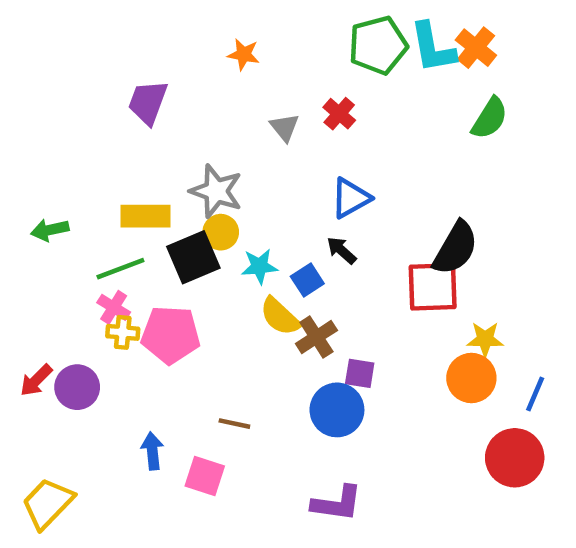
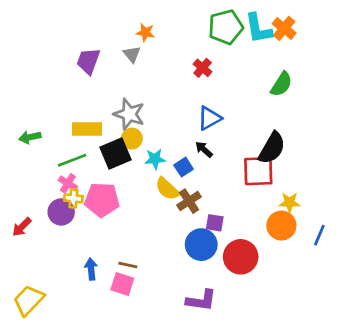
green semicircle: (490, 118) -> (281, 84), moved
gray triangle: (285, 127) -> (132, 54), moved
purple circle: (77, 387) -> (61, 212), moved
brown line: (234, 424) -> (128, 265), moved
red circle: (515, 458) -> (241, 257), moved

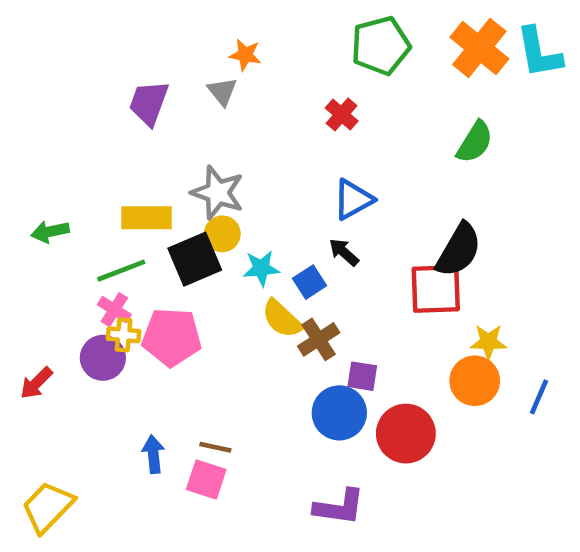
cyan L-shape: (258, 28) -> (539, 53), moved
orange cross: (284, 28) -> (479, 48), size x1.4

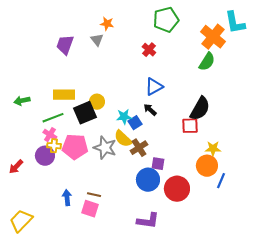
orange cross: (479, 48) -> (213, 37), moved
gray star: (218, 193) -> (105, 148), moved
cyan star: (261, 268) -> (124, 117), moved
red square: (436, 289) -> (190, 126), size x0.7
blue line: (539, 397) -> (221, 181), moved

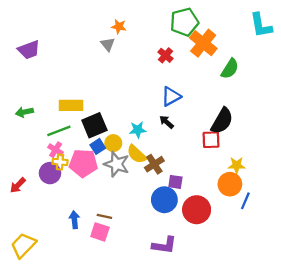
orange cross: (213, 37) -> (203, 43), moved
purple trapezoid: (65, 45) -> (29, 50), moved, turned -130
yellow circle: (97, 102) -> (113, 143), moved
blue square: (135, 123) -> (98, 146), moved

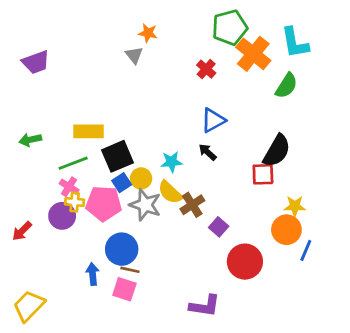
cyan L-shape: (261, 25) -> (295, 43), moved
purple square: (175, 182) -> (219, 227), turned 32
blue circle: (164, 200) -> (122, 249), moved

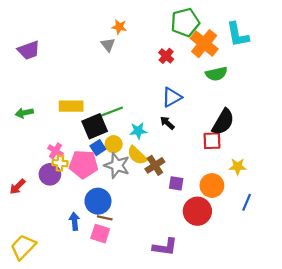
green semicircle: (286, 86) -> (216, 74), moved, turned 45
green line: (73, 163) -> (111, 112), moved
purple square: (219, 227) -> (176, 183), turned -32
orange circle: (286, 230) -> (212, 186), moved

